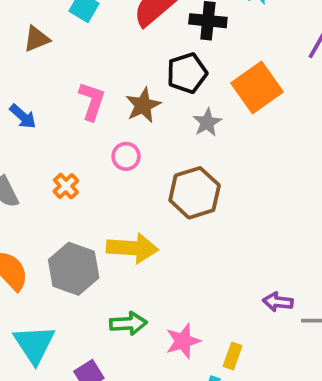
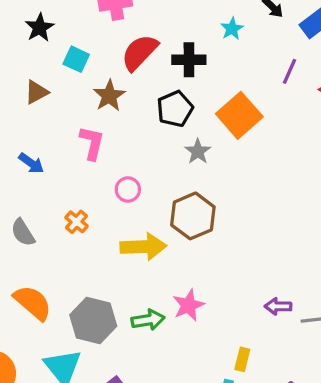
brown star: (143, 105) -> (109, 96), moved
yellow arrow: (132, 248) -> (143, 247), moved
gray hexagon: (74, 269) -> (93, 321), moved
green arrow: (128, 323) -> (148, 320), moved
pink star: (183, 341) -> (189, 305), moved

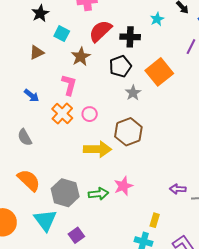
orange cross: (76, 222) -> (62, 114), moved, size x1.5

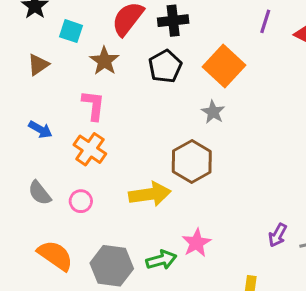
gray star: (133, 93) -> (213, 112), moved
pink circle: (90, 114) -> (81, 201), moved
purple arrow: (178, 189) -> (278, 235), turned -56

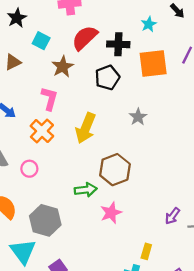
orange square: (224, 66) -> (153, 63), moved, turned 32
brown hexagon: (192, 162) -> (115, 170), moved
yellow arrow: (150, 194) -> (86, 128), moved, turned 112
green arrow: (161, 260) -> (86, 190), moved

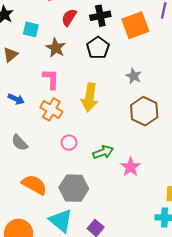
red semicircle: (85, 38) -> (69, 17), size x0.7
pink circle: (29, 169) -> (69, 143), moved
brown hexagon: (115, 170) -> (144, 111), moved

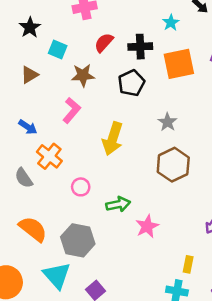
brown star: (56, 48) -> (83, 75), turned 30
pink L-shape: (51, 79) -> (72, 110), turned 30
orange cross: (51, 109) -> (49, 156), moved

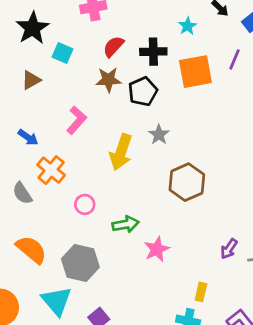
black star: (30, 27) -> (33, 28), size x1.4
brown star: (83, 75) -> (108, 80), moved
gray star: (167, 122) -> (159, 135), moved

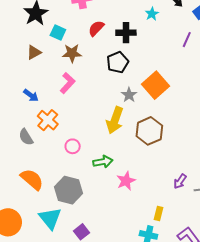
orange square: (195, 72) -> (156, 85), moved, turned -32
brown star: (108, 80) -> (72, 53), moved
yellow arrow: (121, 152) -> (115, 120), moved

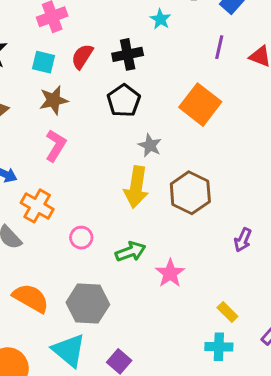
cyan square: (58, 32) -> (43, 62), moved
orange square: (156, 85) -> (200, 105), moved
purple arrow: (180, 181) -> (243, 240), moved
yellow rectangle: (158, 213) -> (227, 312), turned -48

